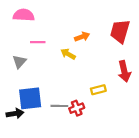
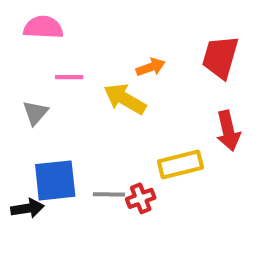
yellow arrow: (68, 54) -> (125, 99), size x1.5
yellow rectangle: (98, 90) -> (180, 165), size x1.5

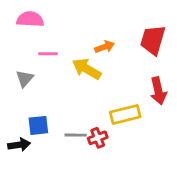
blue square: (55, 180) -> (38, 125), size x0.7

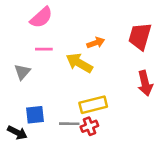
pink semicircle: (30, 19) -> (41, 17), moved, turned 135
yellow rectangle: (125, 114) -> (93, 105), moved
black arrow: (19, 145) -> (17, 133), turned 36

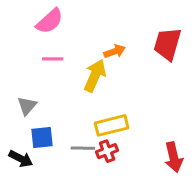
yellow arrow: (79, 63) -> (95, 76), turned 84
gray triangle: (22, 72) -> (27, 106), moved
red arrow: (145, 83) -> (174, 157), moved

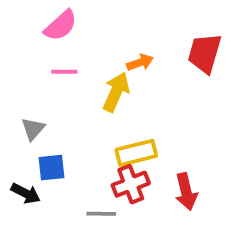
gray line: (83, 148) -> (101, 214), moved
red cross: (107, 151) -> (131, 184), size x1.4
red arrow: (174, 157) -> (186, 192), moved

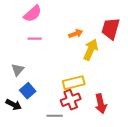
yellow arrow: (116, 92) -> (91, 50), moved
blue square: (51, 168) -> (28, 91), turned -35

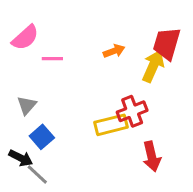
pink semicircle: (33, 14) -> (25, 38), moved
yellow arrow: (91, 50) -> (153, 66), moved
red cross: (71, 100) -> (132, 111), moved
gray line: (55, 116) -> (37, 175), moved, turned 42

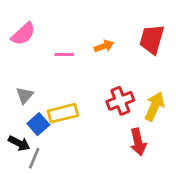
pink line: (52, 59) -> (64, 54), moved
yellow arrow: (153, 66) -> (155, 106), moved
yellow rectangle: (111, 125) -> (63, 113), moved
gray line: (37, 175) -> (34, 158), turned 70

